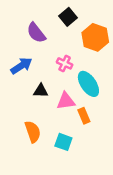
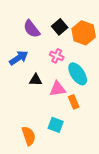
black square: (68, 17) -> (60, 27), moved
orange semicircle: (33, 132) -> (29, 136), moved

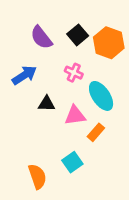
orange rectangle: (74, 102) -> (96, 132), turned 64
cyan square: (56, 125) -> (72, 162), turned 35

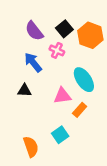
pink cross: (74, 73) -> (57, 50), moved
blue arrow: (24, 75) -> (33, 62), moved, turned -96
black triangle: (46, 104) -> (24, 90), moved

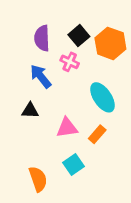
purple semicircle: (34, 31) -> (42, 38), turned 36
pink triangle: (62, 96) -> (67, 128), moved

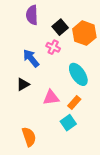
purple semicircle: (42, 38) -> (32, 15), moved
black triangle: (30, 111) -> (23, 84), turned -32
cyan square: (74, 165) -> (68, 123), moved

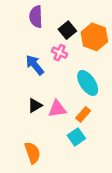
black triangle: (23, 84) -> (35, 105), moved

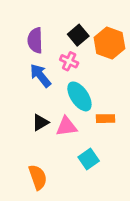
purple semicircle: (36, 17) -> (35, 40), moved
cyan ellipse: (88, 83) -> (79, 96), moved
orange rectangle: (83, 114) -> (106, 119), moved, turned 48

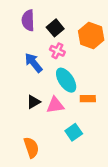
black square: (78, 35) -> (55, 28), moved
purple semicircle: (35, 40) -> (28, 20), moved

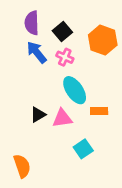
blue arrow: (33, 63) -> (37, 52), moved
orange semicircle: (31, 147) -> (22, 166), moved

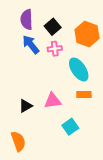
pink cross: (65, 57) -> (55, 49), turned -32
cyan ellipse: (75, 90) -> (79, 69), moved
black triangle: (38, 115) -> (26, 106), moved

